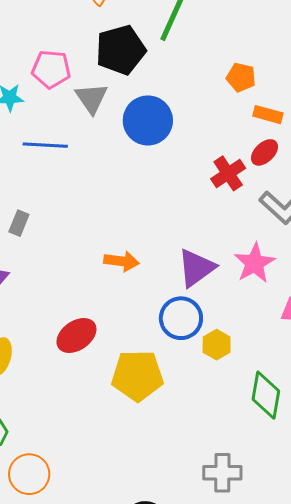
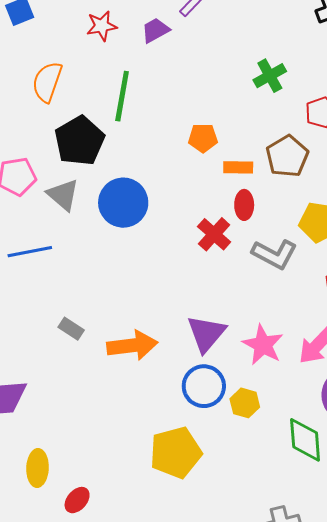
red ellipse: (264, 152) -> (244, 205), turned -32
gray rectangle: (19, 223) -> (71, 329), moved, turned -65
orange arrow: (122, 261) -> (132, 345), size x1.4
pink star: (255, 263) -> (263, 345), moved
red ellipse: (76, 335) -> (77, 500), moved, size x0.7

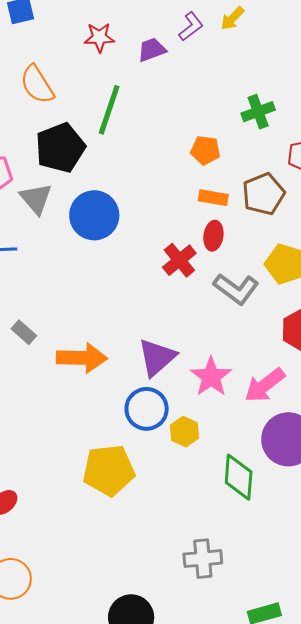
orange semicircle: (47, 82) -> (37, 85), turned -60
orange pentagon: (203, 138) -> (205, 150), moved

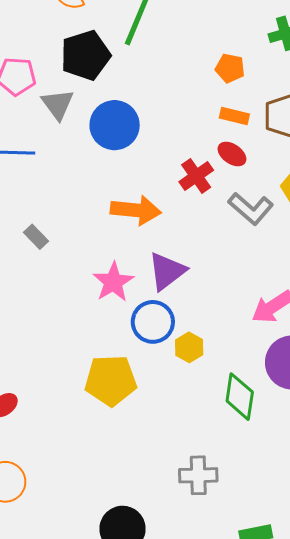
red ellipse: (213, 236) -> (232, 154), turned -68
orange arrow: (82, 358) -> (136, 210), moved
pink star: (211, 377) -> (113, 282), moved

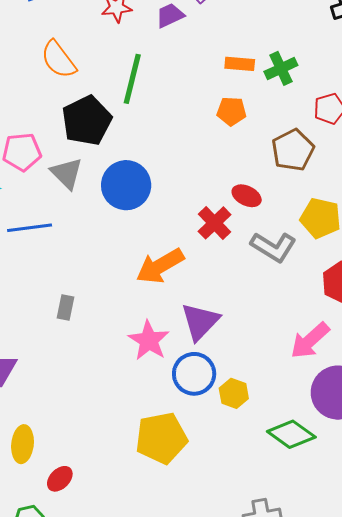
orange rectangle: (234, 116) -> (240, 64), moved
orange arrow: (136, 210) -> (160, 266), turned 153
gray rectangle: (36, 237) -> (66, 307), turned 65
green diamond: (240, 397) -> (291, 434), turned -54

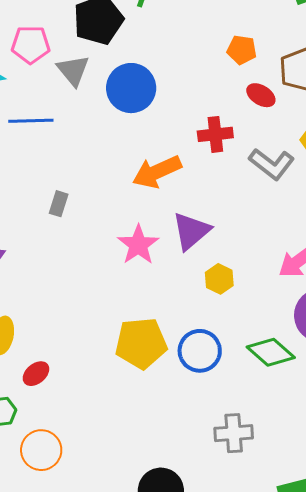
orange pentagon: (231, 111) -> (242, 50), moved
red ellipse: (247, 196) -> (261, 95), moved
red cross: (215, 223) -> (215, 134), turned 32
blue circle: (194, 374) -> (200, 351), moved
yellow hexagon: (234, 393) -> (219, 279), moved

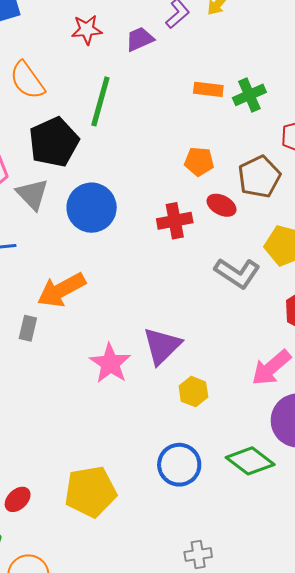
red cross: (215, 134) -> (175, 221), moved
orange arrow: (157, 172) -> (61, 290), moved
yellow pentagon: (141, 343) -> (91, 492), moved
gray cross: (234, 433) -> (198, 554), moved, size x0.7

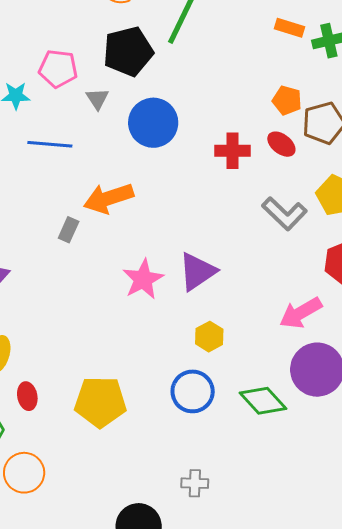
orange pentagon: (199, 161) -> (287, 100), moved
gray triangle: (32, 194) -> (97, 99), size x0.7
yellow hexagon: (193, 392) -> (209, 337), moved
red ellipse: (18, 499) -> (27, 396), turned -68

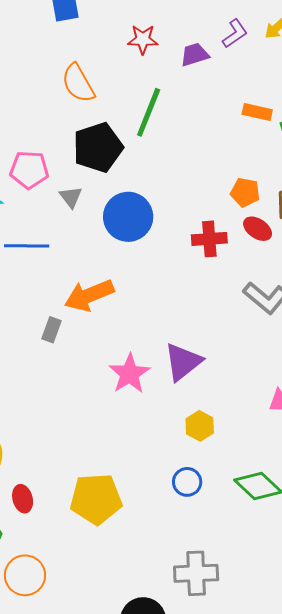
orange pentagon: (287, 100) -> (245, 192), moved
blue circle: (193, 391) -> (187, 482), size x0.7
gray cross: (195, 483) -> (196, 573), size x1.6

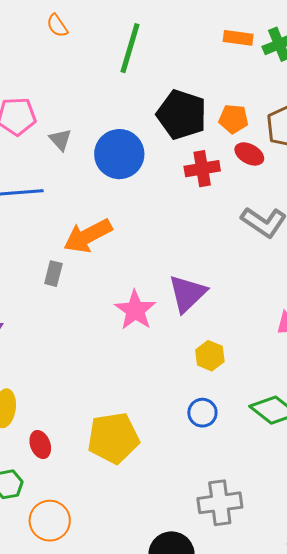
orange semicircle: (78, 83) -> (57, 26), size x0.6
black pentagon: (98, 147) -> (182, 115), moved, turned -30

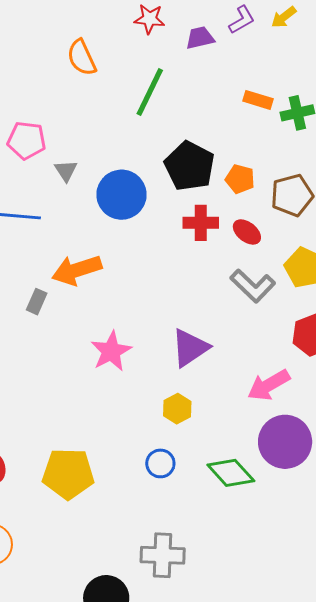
orange semicircle: (57, 26) -> (82, 58), size x1.5
red ellipse: (249, 154) -> (247, 232), moved
purple triangle: (187, 294) -> (190, 348), moved

